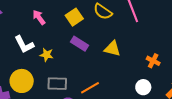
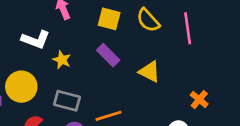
yellow square: (74, 17) -> (109, 19), turned 36
white L-shape: (24, 44) -> (36, 40), turned -55

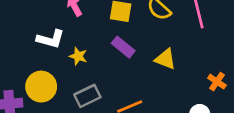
gray rectangle: (67, 101) -> (87, 96), turned -35

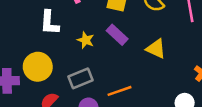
white L-shape: (50, 39) -> (49, 23), turned 75
yellow star: (78, 56) -> (86, 40), moved

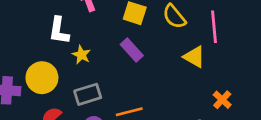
yellow star: (86, 40) -> (81, 55), moved
yellow triangle: (156, 49) -> (194, 57), moved

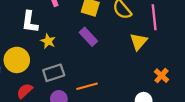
yellow triangle: (194, 57) -> (139, 42), turned 42

